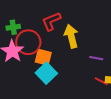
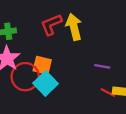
yellow arrow: (71, 36) -> (74, 27), moved
red circle: (28, 42) -> (25, 77), moved

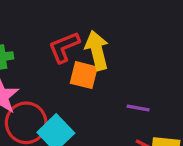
orange square: (42, 65) -> (84, 75), moved

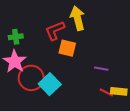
yellow arrow: (97, 50) -> (78, 18), moved

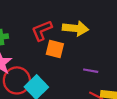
yellow arrow: (78, 18) -> (75, 28), moved, turned 110

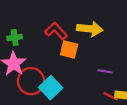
red L-shape: (42, 31) -> (56, 31), turned 70

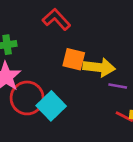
yellow arrow: (90, 29) -> (99, 67), moved
red L-shape: (56, 31) -> (56, 19), moved

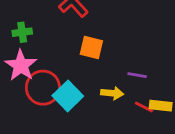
yellow arrow: (99, 67) -> (112, 93), moved, size x0.7

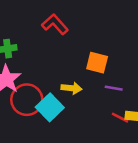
orange square: (91, 47) -> (97, 63), moved
yellow arrow: (112, 93) -> (72, 88), moved

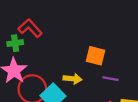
red L-shape: (55, 24) -> (30, 28), moved

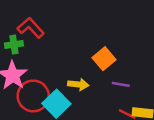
orange square: (95, 56) -> (104, 59), turned 36

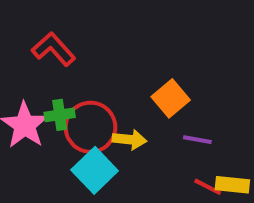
green cross: (14, 45) -> (60, 115), moved
red circle: (33, 96) -> (90, 127), moved

